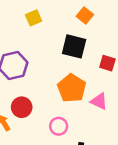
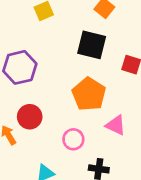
pink triangle: (99, 101) -> (116, 125), moved

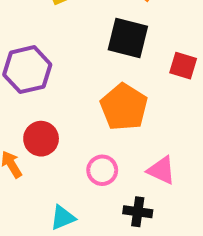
pink triangle: (116, 125) -> (161, 170), moved

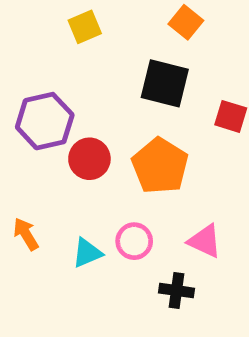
red circle: (41, 139) -> (89, 159), moved
cyan triangle: (63, 218) -> (87, 253), moved

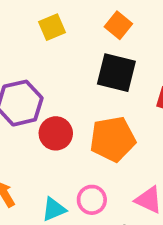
orange square: (186, 22) -> (118, 25), moved
orange pentagon: (160, 166) -> (113, 139), turned 30

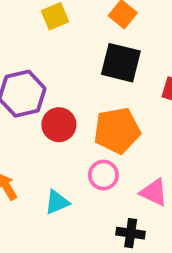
pink circle: (92, 200) -> (103, 175), moved

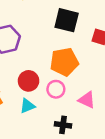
red circle: (59, 125) -> (29, 81), moved
black cross: (131, 233) -> (63, 125), moved

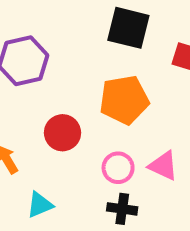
pink circle: (56, 89) -> (118, 168), moved
cyan triangle: (27, 106) -> (40, 205), moved

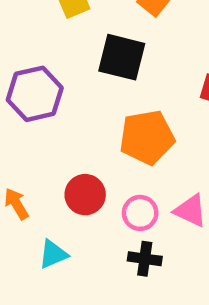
black square: (128, 28) -> (122, 57), moved
red circle: (63, 133) -> (85, 195), moved

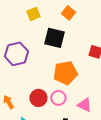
pink circle: (140, 213) -> (58, 98), moved

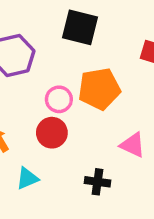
pink circle: (58, 98) -> (59, 99), moved

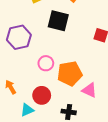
orange pentagon: (99, 89) -> (70, 74), moved
red circle: (52, 133) -> (42, 95), moved

